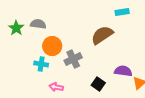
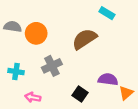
cyan rectangle: (122, 12) -> (107, 13), turned 40
orange circle: (52, 46) -> (36, 33), moved

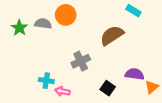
orange circle: (36, 33) -> (66, 15), moved
cyan cross: (16, 72) -> (46, 81), moved

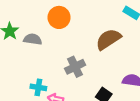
gray semicircle: (43, 24) -> (33, 39), moved

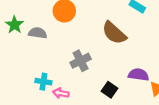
brown semicircle: (108, 39) -> (114, 33), turned -105

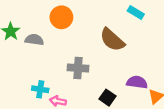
gray cross: (81, 61) -> (78, 68), turned 30

